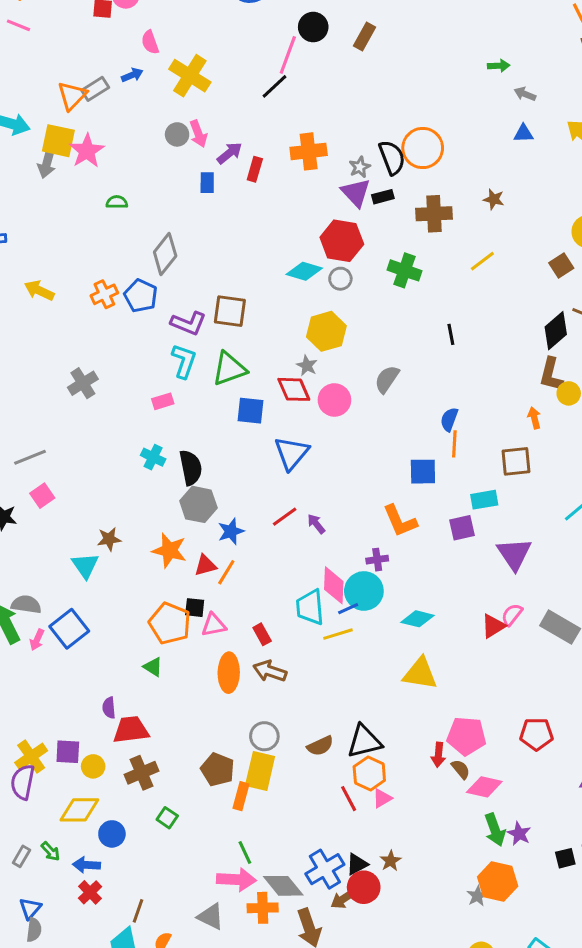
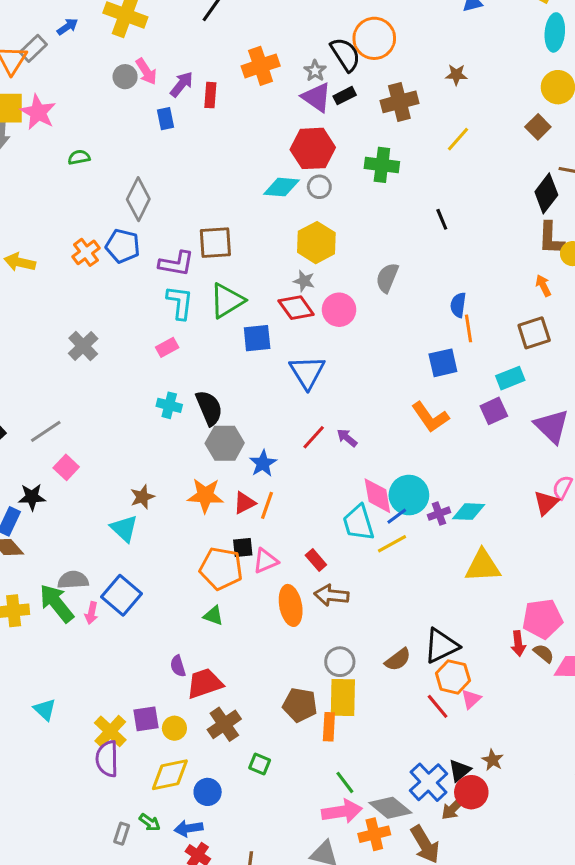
purple cross: (377, 560) -> (439, 514), moved

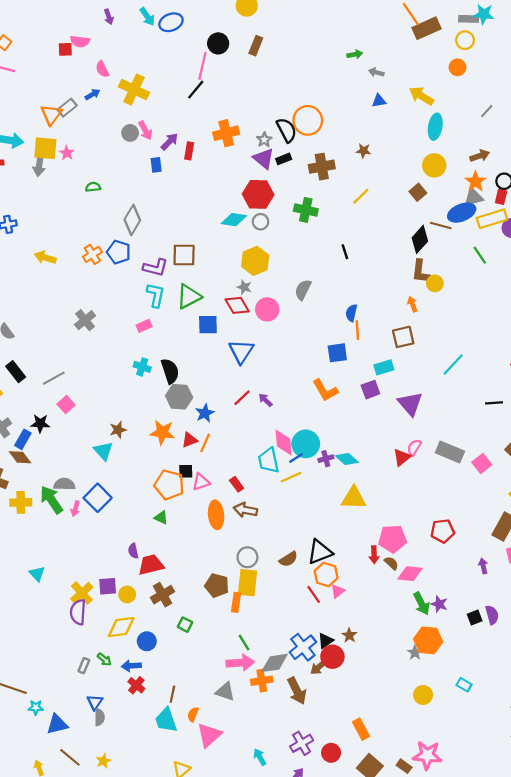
pink star: (38, 112) -> (67, 153), size x0.6
cyan diamond: (469, 512) -> (347, 459), turned 35
gray diamond: (390, 808) -> (275, 663), turned -52

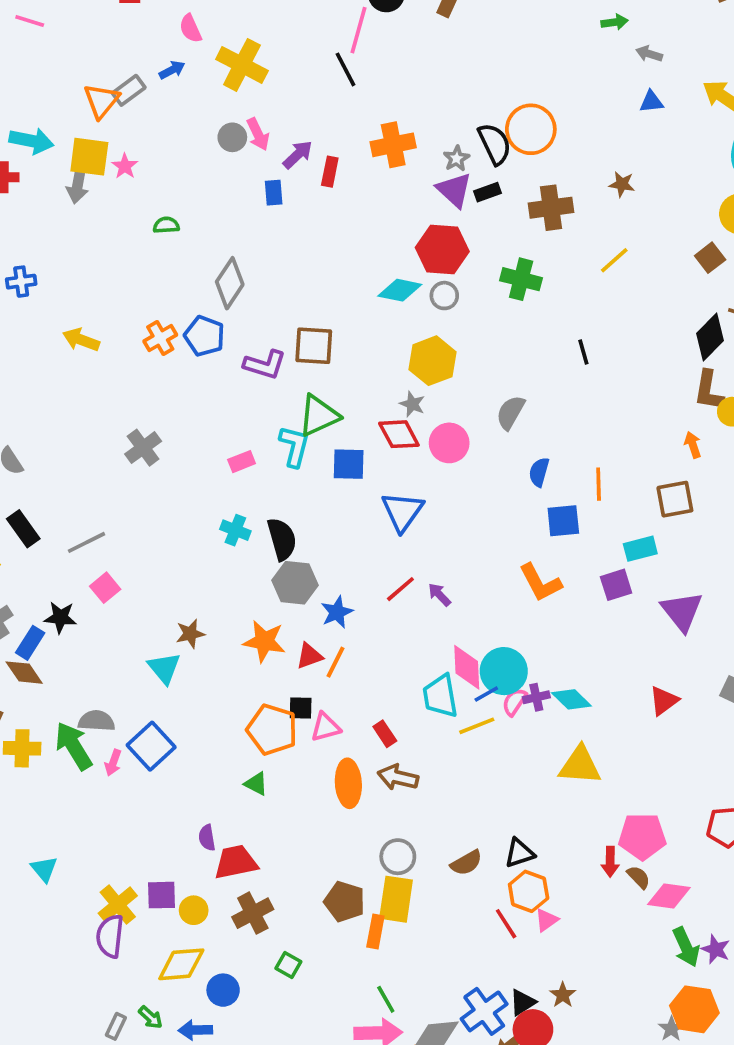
black line: (196, 90) -> (345, 69), turned -70
cyan L-shape: (156, 295) -> (294, 446), moved
blue semicircle: (351, 313) -> (539, 472), moved
pink semicircle: (414, 447) -> (514, 702), moved
black triangle: (320, 552) -> (519, 853), size x0.7

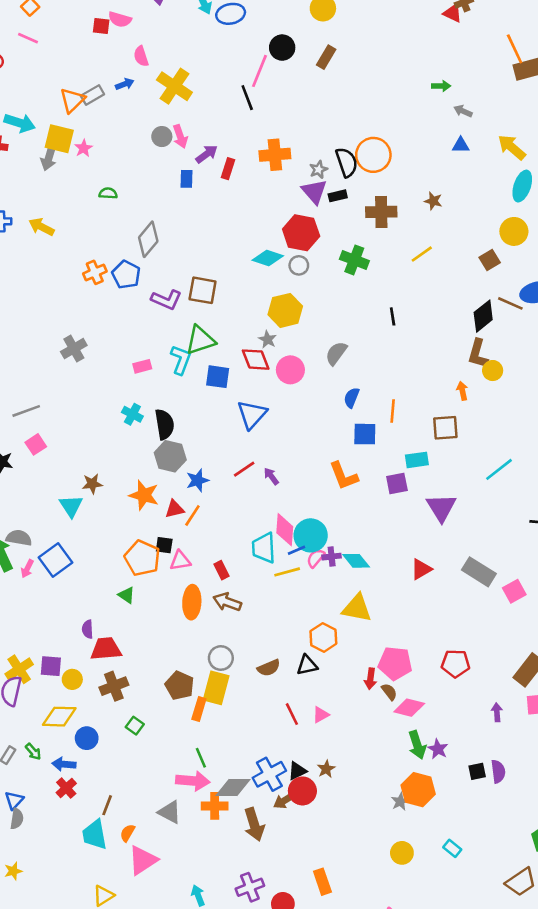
yellow arrow: (81, 340) -> (41, 227), moved
orange hexagon: (529, 891) -> (323, 637), moved

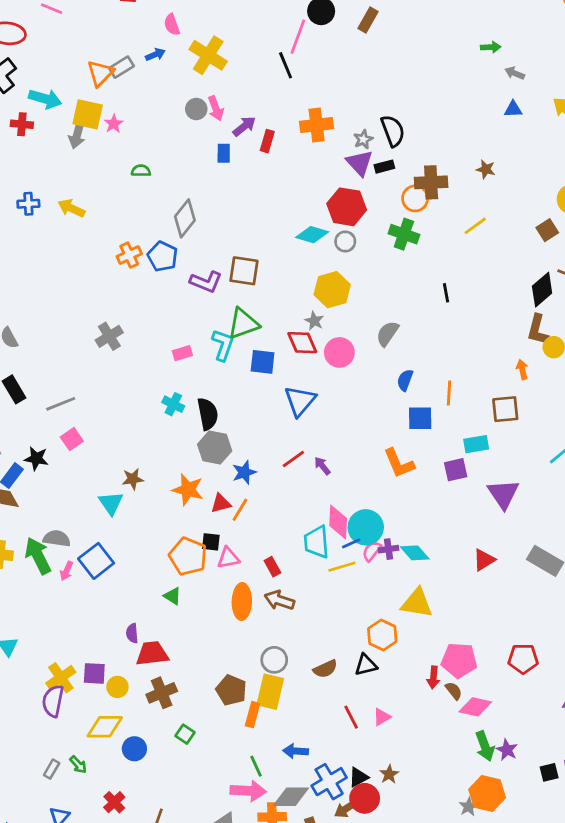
orange circle: (373, 155) -> (415, 198), moved, size x0.7
blue arrow: (64, 764) -> (296, 751), moved

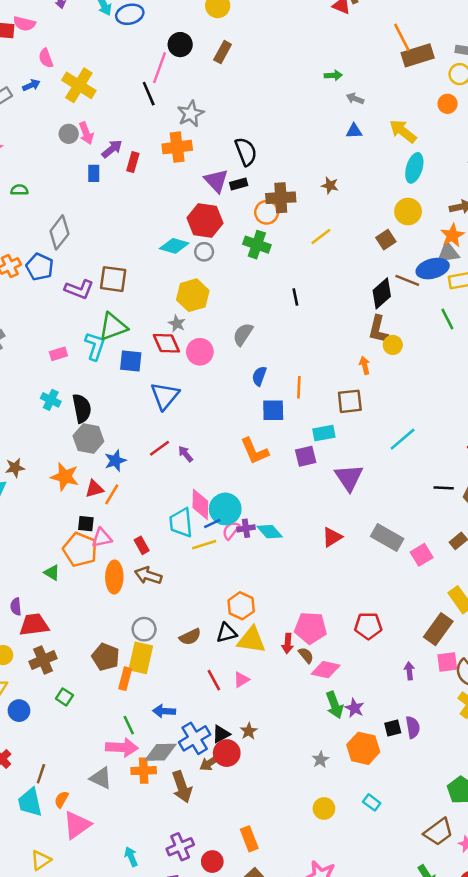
gray star: (363, 139) -> (191, 114), moved, size x1.5
orange pentagon: (188, 556) -> (80, 550), moved
yellow triangle: (417, 603) -> (251, 640), moved
orange hexagon: (487, 794) -> (363, 748), moved

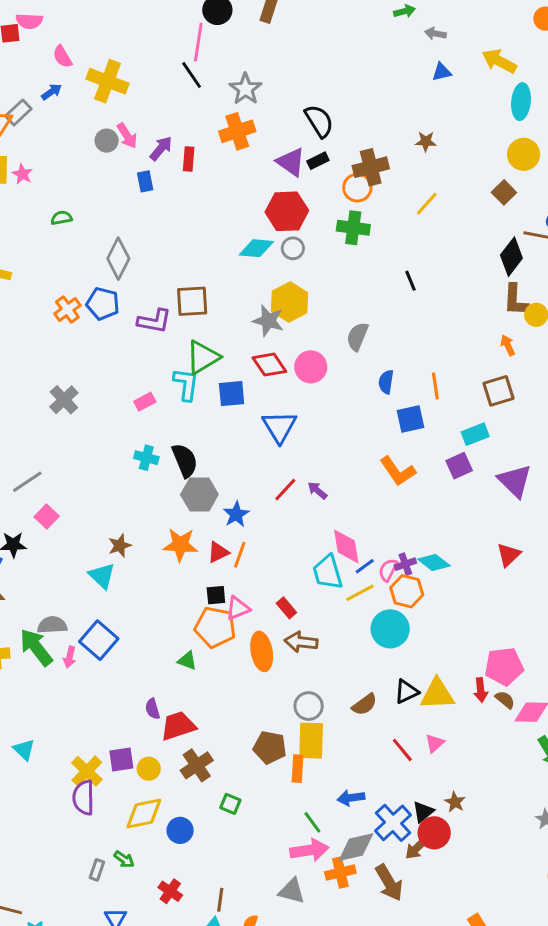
gray star: (177, 324) -> (268, 321), moved, size x1.5
cyan circle: (225, 509) -> (390, 629), moved
orange hexagon: (241, 606) -> (407, 591), moved

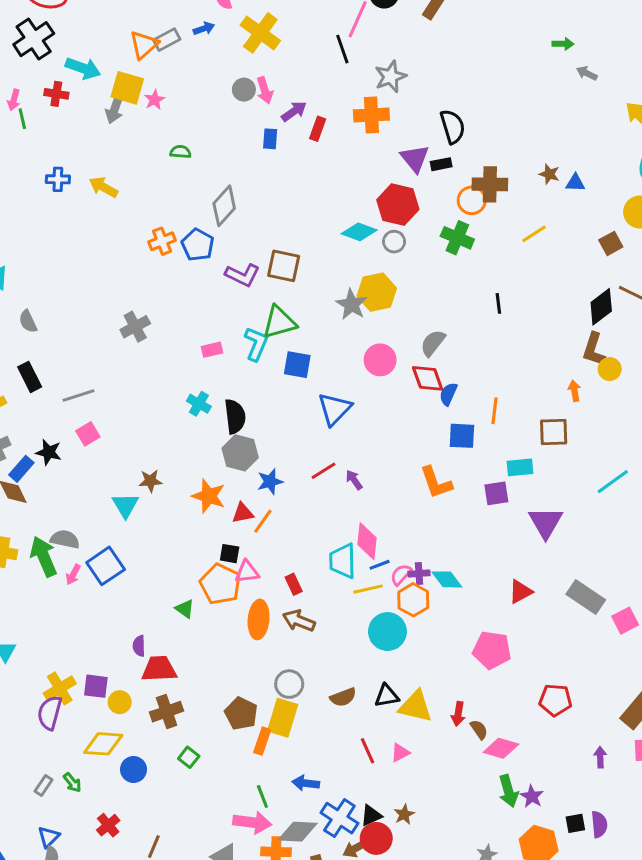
blue triangle: (442, 72) -> (575, 183), moved
red diamond: (269, 365) -> (428, 378), moved
pink pentagon: (504, 666) -> (492, 650), moved
blue cross: (393, 823) -> (339, 818), turned -30

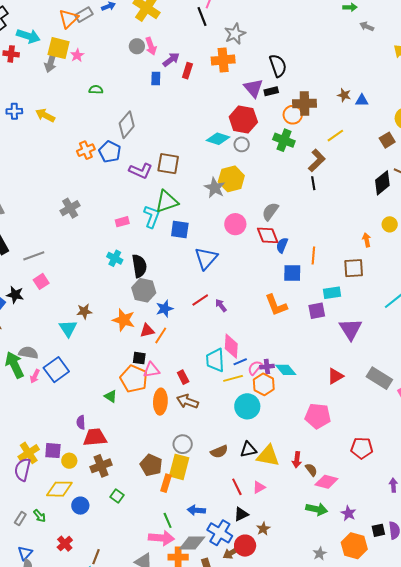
brown L-shape: (594, 349) -> (317, 160), moved, turned -150
green arrow: (508, 791) -> (317, 509), moved, turned -60
black triangle: (371, 815) -> (241, 514), moved

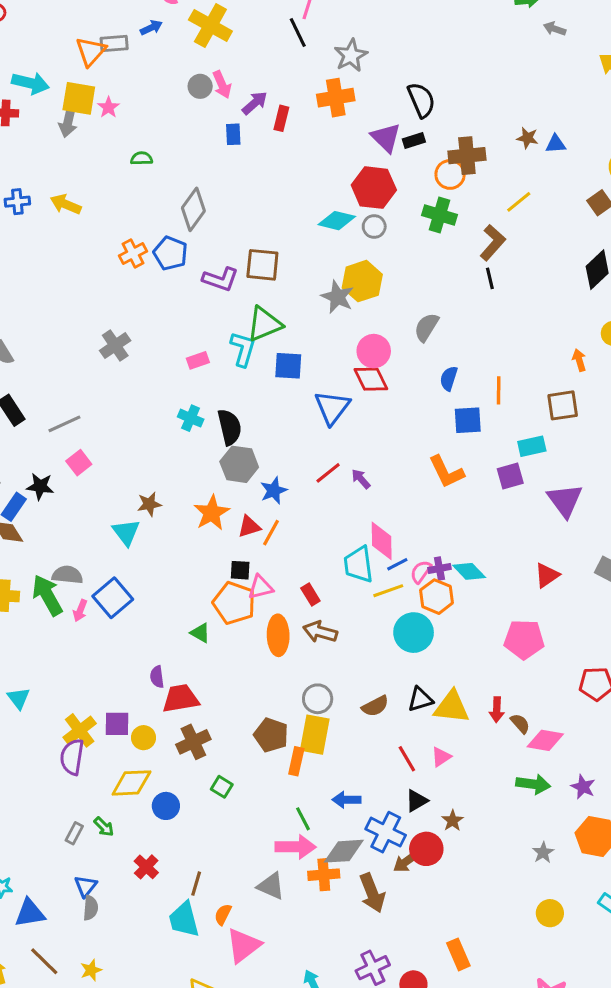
gray rectangle: (84, 15) -> (114, 43), turned 30
red diamond: (268, 235) -> (371, 379), moved
orange star: (124, 320) -> (212, 513), turned 30

